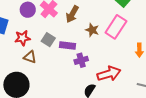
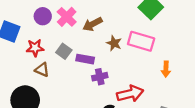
brown arrow: (72, 14) -> (93, 24), turned 30
pink rectangle: (116, 27) -> (141, 41), turned 70

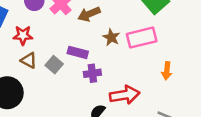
pink rectangle: (141, 41) -> (142, 38), turned -35
gray square: (64, 51) -> (54, 65), moved

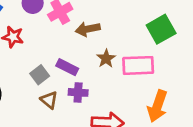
brown triangle: (29, 60) -> (49, 100), moved
orange arrow: (167, 71) -> (157, 106), size x1.6

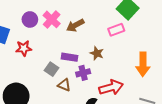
brown star: (106, 59) -> (97, 53), moved
pink rectangle: (138, 65) -> (116, 30), moved, size x0.7

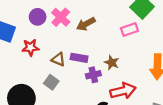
brown star: (97, 53) -> (112, 63), moved
gray square: (52, 69) -> (51, 82), moved
brown triangle: (64, 85) -> (58, 59), moved

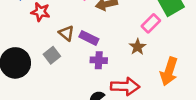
pink rectangle: (129, 29) -> (151, 23), turned -42
brown star: (112, 63) -> (137, 47), moved

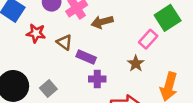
brown triangle: (66, 33) -> (64, 42), moved
gray square: (52, 55) -> (48, 88), moved

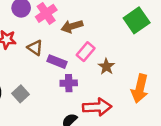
pink rectangle: (148, 39) -> (86, 52), moved

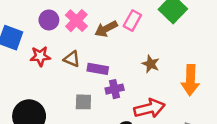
pink rectangle: (86, 52) -> (132, 20), moved
gray square: (21, 94) -> (83, 102), moved, turned -35

